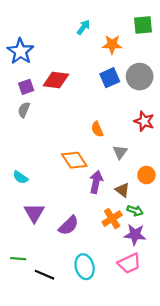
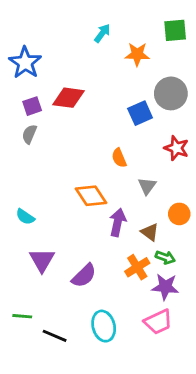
blue square: (110, 78) -> (140, 113), moved

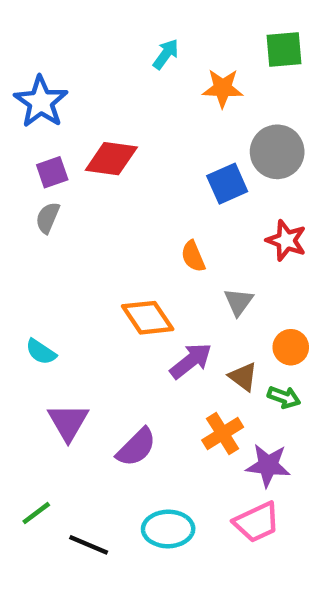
purple arrow: (118, 222) -> (191, 361), turned 40
green arrow: (165, 257) -> (284, 397), moved
green line: (22, 316) -> (36, 513), turned -42
cyan ellipse: (104, 326) -> (168, 529), turned -76

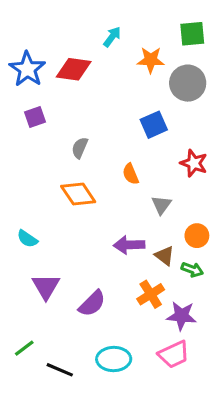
gray circle: (277, 152) -> (188, 83), moved
red diamond: (111, 159) -> (74, 69), moved
gray semicircle: (48, 218) -> (80, 148), moved
orange diamond: (148, 318) -> (78, 194), moved
purple arrow: (191, 361) -> (129, 245), turned -144

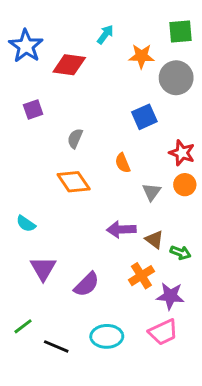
blue star: (27, 69) -> (26, 46), moved
orange circle: (197, 236) -> (185, 185), moved

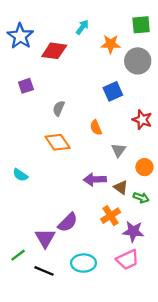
orange circle: (185, 185) -> (144, 167), moved
purple triangle: (43, 268) -> (45, 238), moved

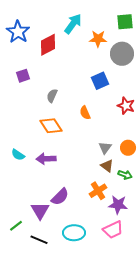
cyan arrow: (82, 27) -> (73, 24), size x1.5
red diamond: (54, 51) -> (48, 45), turned -35
gray triangle: (119, 150) -> (105, 148), moved
purple arrow: (95, 179) -> (46, 159), moved

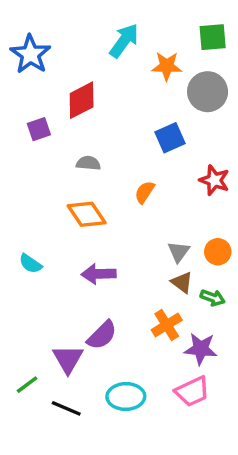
red diamond: (48, 45) -> (82, 100), moved
gray semicircle: (52, 96) -> (88, 163), turned 72
orange semicircle: (85, 113) -> (145, 192), turned 56
purple arrow: (46, 159) -> (99, 274), moved

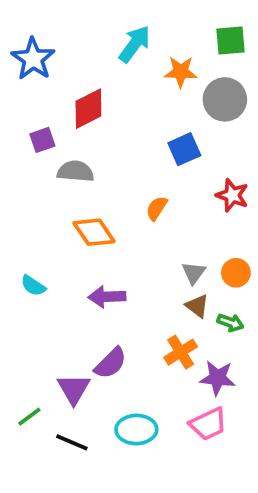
gray semicircle: (88, 163) -> (76, 171), moved, size x1.4

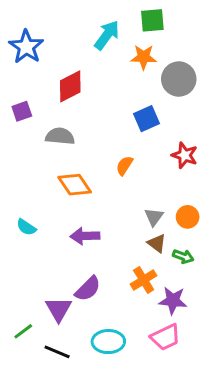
green square: (230, 40) -> (152, 20), moved
purple square: (42, 140) -> (22, 111), moved

